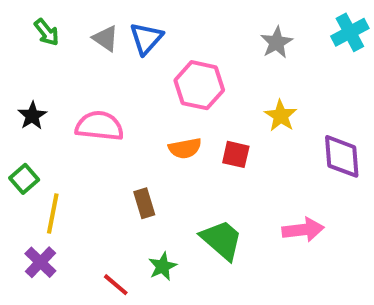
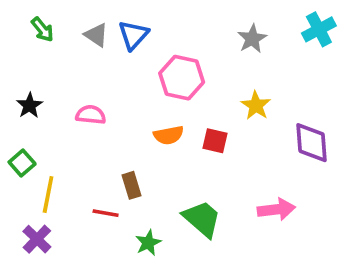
pink semicircle: (99, 126) -> (91, 115), size x0.7
red line: (116, 285) -> (106, 213), moved, turned -30

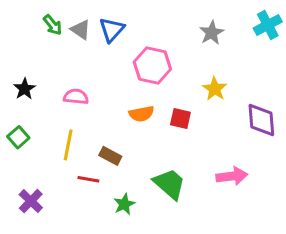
green arrow: (42, 29) -> (53, 25), moved
brown rectangle: (132, 185) -> (110, 156), turned -45
yellow line: (48, 195) -> (68, 145), moved

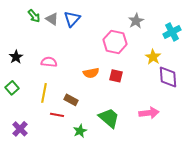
cyan cross: (268, 25) -> (172, 32), moved
pink hexagon: (152, 65) -> (115, 42), moved
yellow star: (215, 89) -> (153, 57), moved

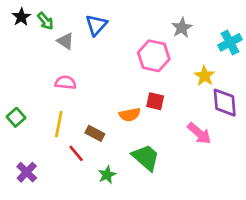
gray triangle: (52, 19) -> (65, 41), moved
black star: (16, 57) -> (21, 17), moved
orange semicircle: (91, 73) -> (130, 115), moved
pink arrow: (149, 113) -> (199, 133), moved, turned 48
red line: (57, 115) -> (76, 153), turned 40

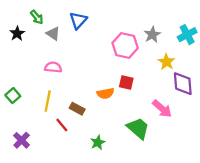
black star: (21, 17) -> (17, 33), moved
gray star: (182, 28) -> (152, 35), moved
green trapezoid: (146, 157) -> (138, 128), moved
green star: (107, 175) -> (98, 142), moved

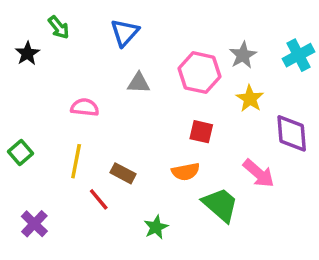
gray triangle: (53, 33) -> (139, 83), moved, turned -32
yellow star: (166, 62) -> (250, 99), moved
orange semicircle: (105, 93) -> (186, 172), moved

